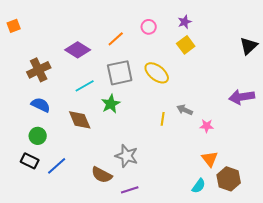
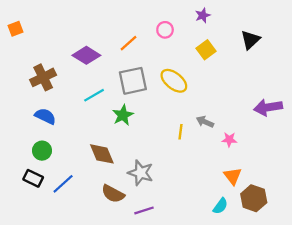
purple star: (185, 22) -> (203, 15), moved
black triangle: (249, 46) -> (250, 40), moved
brown diamond: (80, 120) -> (102, 154), moved

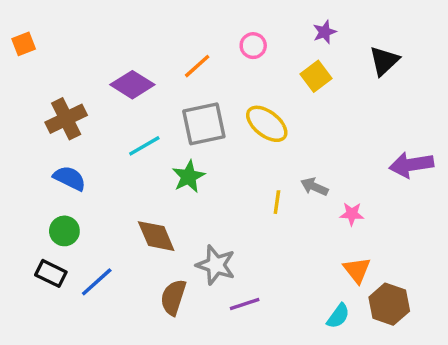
purple star: (203, 15) -> (325, 32), moved
brown semicircle: (113, 194) -> (173, 297), turned 80
purple line: (144, 210) -> (245, 304), moved

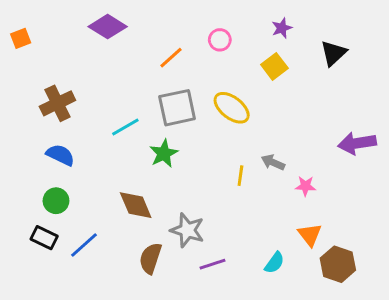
purple diamond: (132, 85) -> (108, 27), moved
cyan semicircle: (338, 316) -> (274, 263), moved

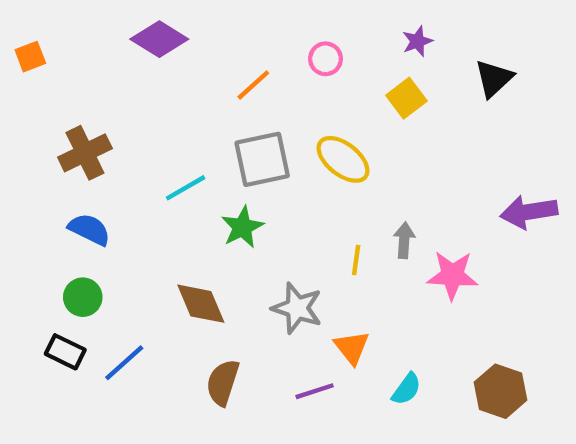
gray arrow: (273, 162) -> (404, 240), turned 70
pink star: (305, 186) -> (452, 275), size x1.6
gray star: (187, 230) -> (297, 308), moved
orange triangle: (310, 235) -> (352, 347), moved

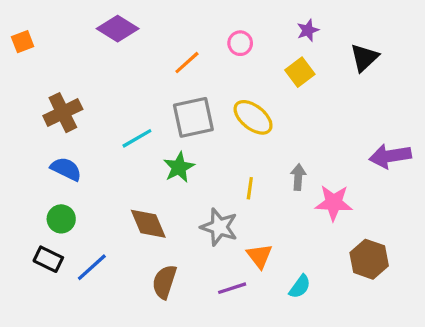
yellow line: (356, 260) -> (250, 188), moved
brown hexagon: (500, 391) -> (369, 259), moved

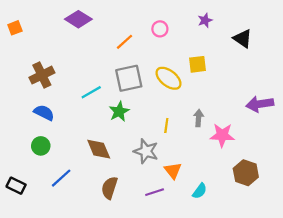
black triangle: (364, 58) -> (243, 39), turned -42
yellow square: (300, 72) -> (197, 64), moved, turned 30
black rectangle: (48, 259) -> (16, 186), moved

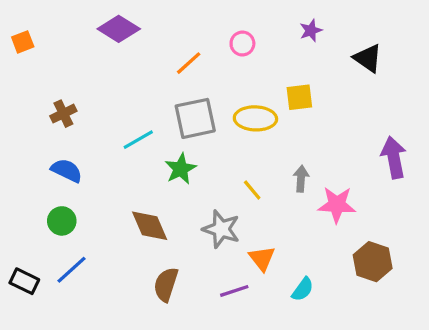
brown cross: (42, 75) -> (63, 114), size x0.7
yellow ellipse: (168, 78) -> (255, 118), turned -36
purple arrow: (260, 104) -> (394, 157), turned 88
yellow line: (166, 125) -> (252, 190), turned -48
blue line: (61, 178) -> (72, 270), moved

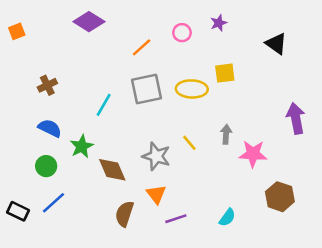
purple star: (311, 31) -> (219, 23), moved
cyan line: (138, 140) -> (104, 105), turned -30
green star: (181, 169) -> (82, 146), moved
gray star: (221, 229) -> (156, 156), moved
orange triangle: (262, 258) -> (156, 194), moved

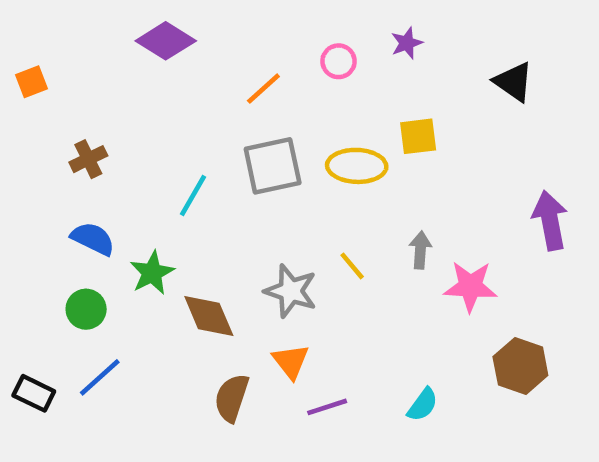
orange square: (17, 31) -> (31, 82), moved

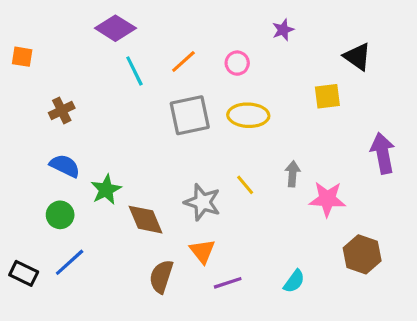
pink circle: (339, 61) -> (237, 63), moved
orange square: (31, 82) -> (22, 57), turned 30
yellow square: (418, 136) -> (327, 96), moved
cyan line: (193, 195) -> (134, 71), moved, turned -56

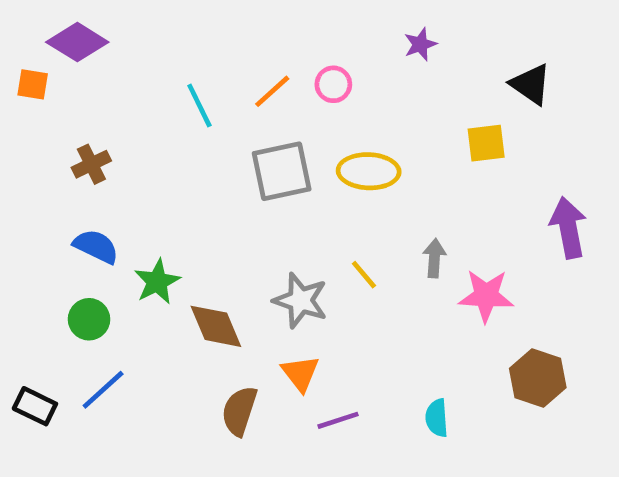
purple diamond: (115, 28) -> (77, 42), moved
pink circle: (237, 63) -> (333, 84), moved
cyan semicircle: (294, 281) -> (437, 418), turned 140

